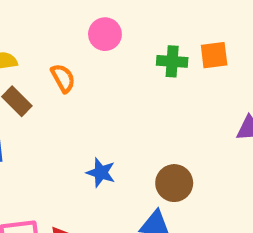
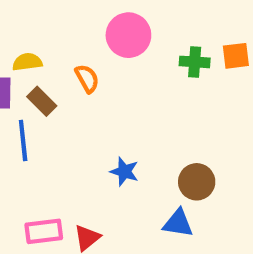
pink circle: (105, 34) -> (128, 35), size x1.4

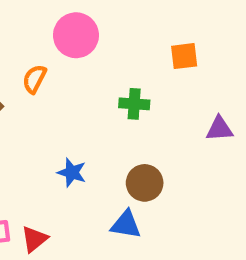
green cross: (195, 62) -> (134, 104), moved
orange semicircle: (87, 79) -> (34, 79), turned -124

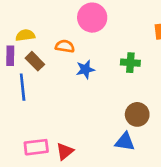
orange semicircle: (34, 79) -> (65, 46), turned 72
blue star: (72, 173) -> (85, 69), moved, turned -30

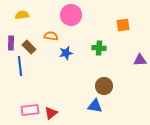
yellow semicircle: (25, 35) -> (22, 15), moved

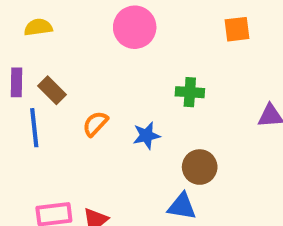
orange square: (123, 25) -> (237, 29), moved
orange semicircle: (51, 36) -> (95, 124), moved, turned -56
blue star: (66, 53) -> (146, 136), moved

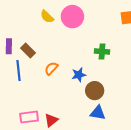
yellow semicircle: (38, 27) -> (47, 17), moved, turned -128
brown circle: (200, 167) -> (95, 91), moved

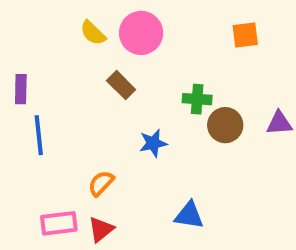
brown rectangle: (28, 50) -> (121, 85), moved
orange semicircle: (51, 68) -> (101, 183), moved
brown circle: (95, 91) -> (225, 125), moved

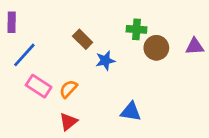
brown rectangle: (121, 85) -> (83, 39), moved
blue line: (39, 135) -> (24, 55), turned 48
pink rectangle: (59, 223) -> (39, 86), moved, turned 40

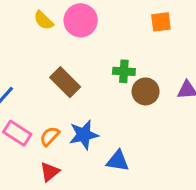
brown rectangle: (83, 39) -> (65, 82), size x1.4
blue star: (105, 61) -> (84, 135), moved, size x1.4

